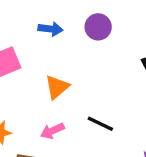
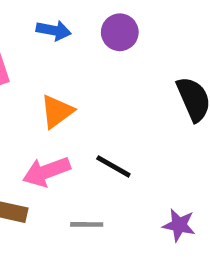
pink arrow: (52, 131) -> (46, 172), size x1.4

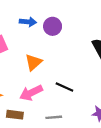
purple circle: (120, 32) -> (53, 26), moved

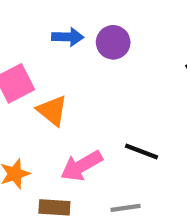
orange triangle: (33, 62) -> (52, 110), moved, turned -36

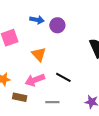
orange triangle: (52, 110) -> (39, 54), moved

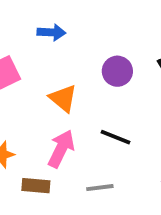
purple circle: (57, 25) -> (117, 71), moved
pink arrow: (35, 80) -> (61, 149), turned 144

